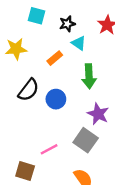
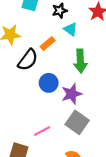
black semicircle: (29, 90) -> (28, 60), moved
purple star: (98, 114) -> (72, 94), moved, turned 30

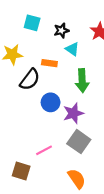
orange rectangle: (48, 43) -> (49, 63), turned 48

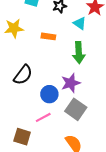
cyan triangle: (72, 49) -> (80, 23), moved
black semicircle: (30, 80) -> (23, 75), moved
blue circle: (51, 102) -> (49, 94), moved

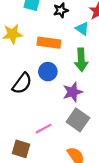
orange rectangle: (48, 36) -> (49, 43), size x1.5
blue circle: (49, 94) -> (48, 72), moved

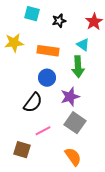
cyan triangle: (82, 29) -> (83, 45), moved
black semicircle: (22, 83) -> (33, 103), moved

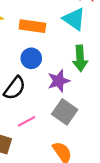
cyan triangle: (83, 45) -> (74, 19), size x1.5
green arrow: (78, 67) -> (80, 58), moved

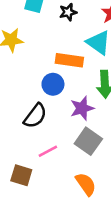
orange rectangle: (32, 26) -> (69, 60), moved

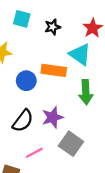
blue circle: (53, 84) -> (26, 81), moved
purple star: (82, 108) -> (53, 117), moved

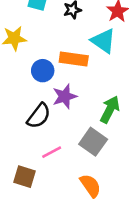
green arrow: (86, 92) -> (110, 109), moved, turned -150
purple star: (53, 117) -> (65, 96), moved

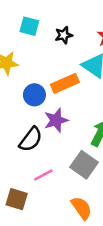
orange rectangle: (74, 59) -> (65, 83), turned -32

